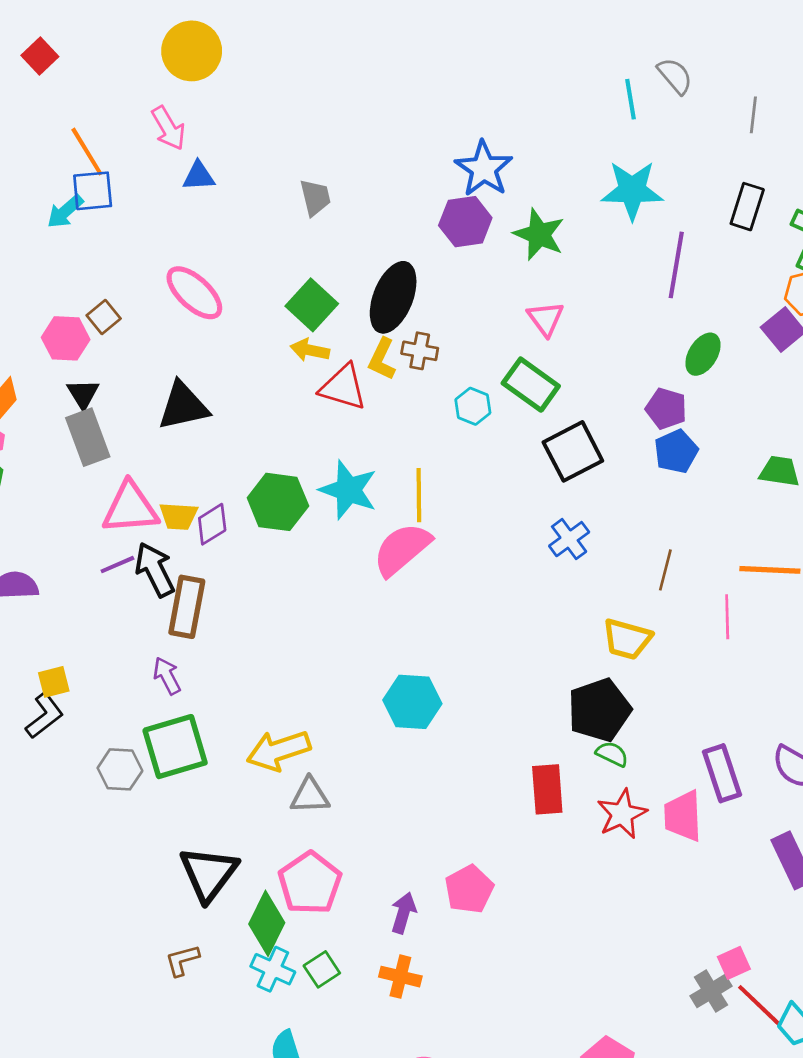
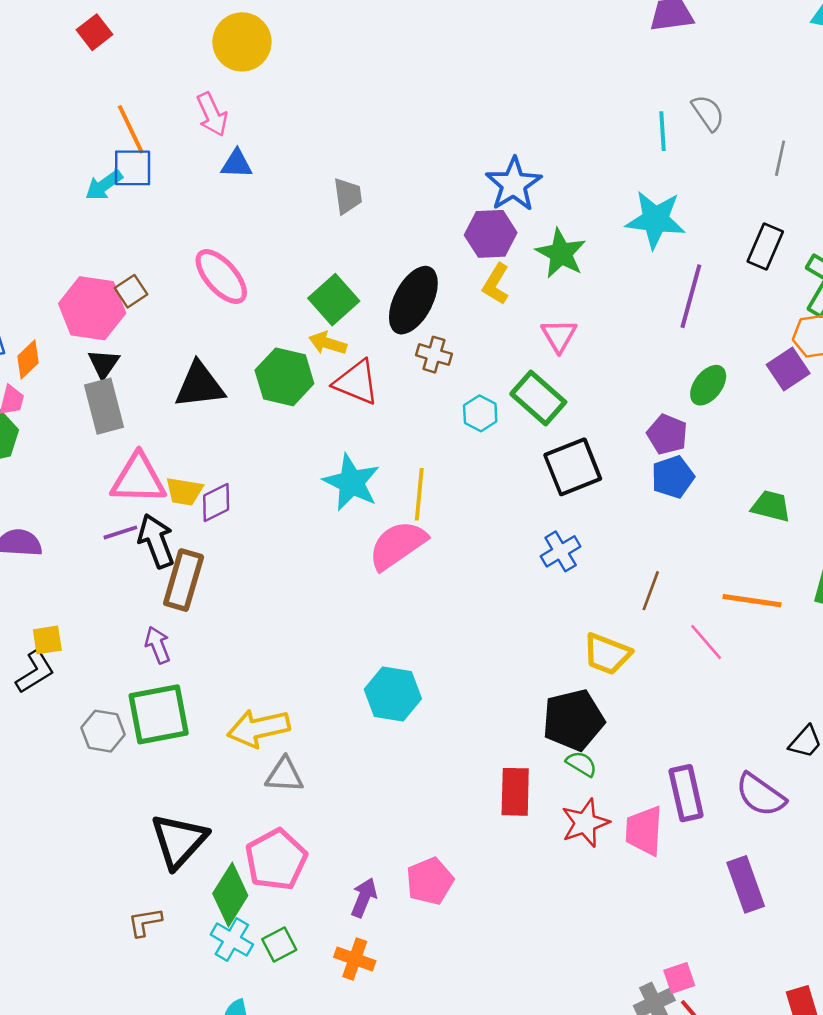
pink hexagon: (66, 338) -> (92, 308), size x1.4
yellow L-shape: (382, 359) -> (496, 284), moved
green hexagon: (278, 502) -> (284, 377), moved
pink line: (727, 617) -> (706, 642), turned -45

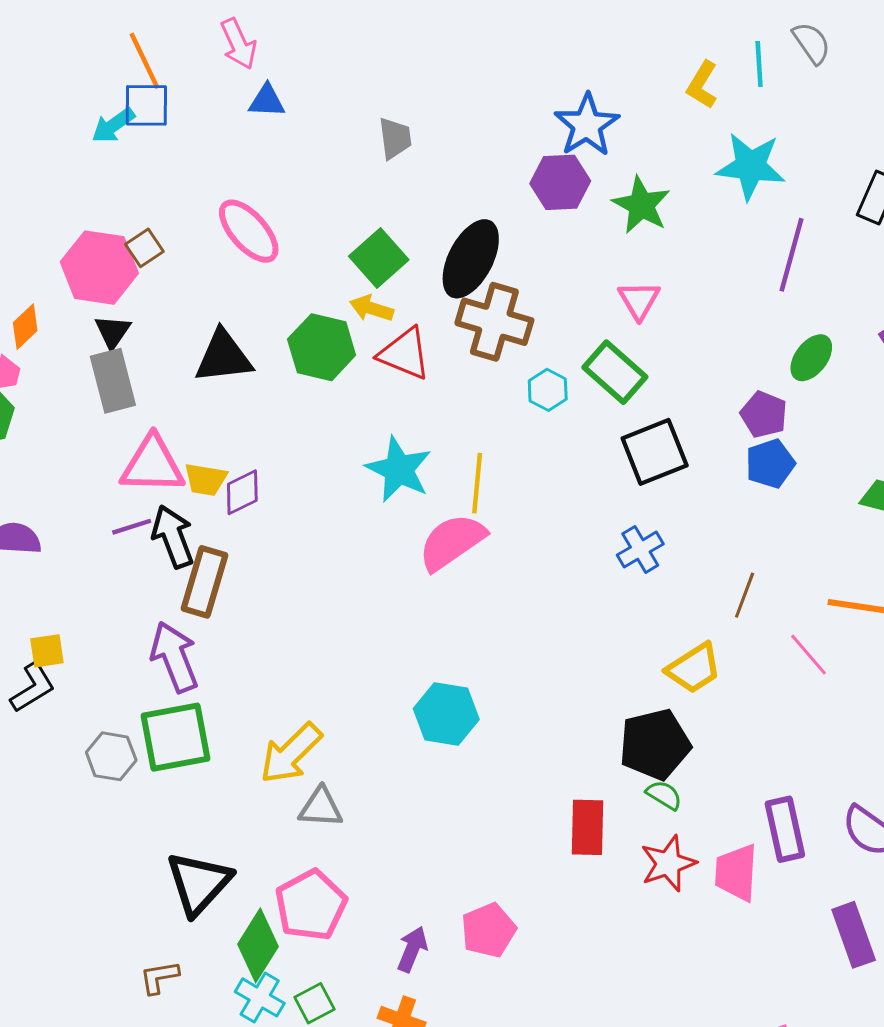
yellow L-shape: (496, 284) -> (702, 85), moved
brown cross: (434, 355) -> (494, 322), size x1.8
purple arrow: (158, 645) -> (174, 657), size x1.6
yellow trapezoid: (607, 654) -> (694, 668), turned -54
yellow arrow: (259, 728) -> (291, 753), turned -32

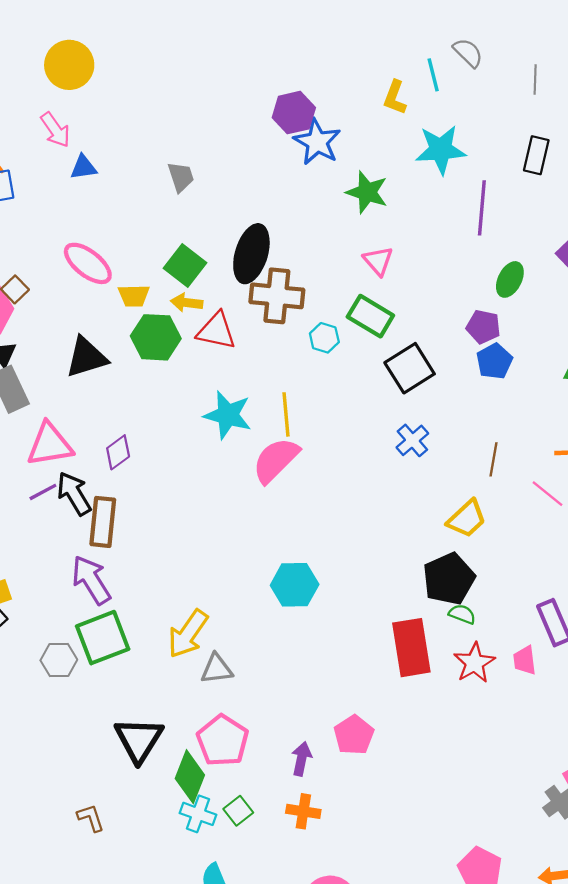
purple hexagon: (560, 182) -> (294, 113), moved
yellow trapezoid: (206, 479) -> (134, 296), moved
red rectangle: (587, 827) -> (411, 648), size x1.4
pink trapezoid: (736, 873) -> (525, 660), size x0.7
brown L-shape: (159, 977) -> (91, 818), moved, turned 92

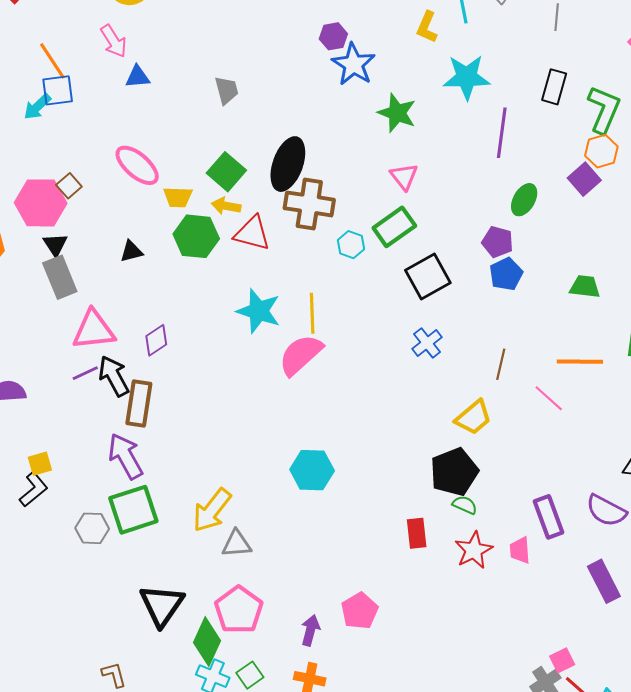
purple hexagon: (294, 113) -> (333, 36), size x0.7
green rectangle: (370, 316) -> (394, 227), turned -69
black triangle: (86, 357) -> (131, 251), size x0.6
red rectangle: (411, 648) -> (417, 533), size x0.6

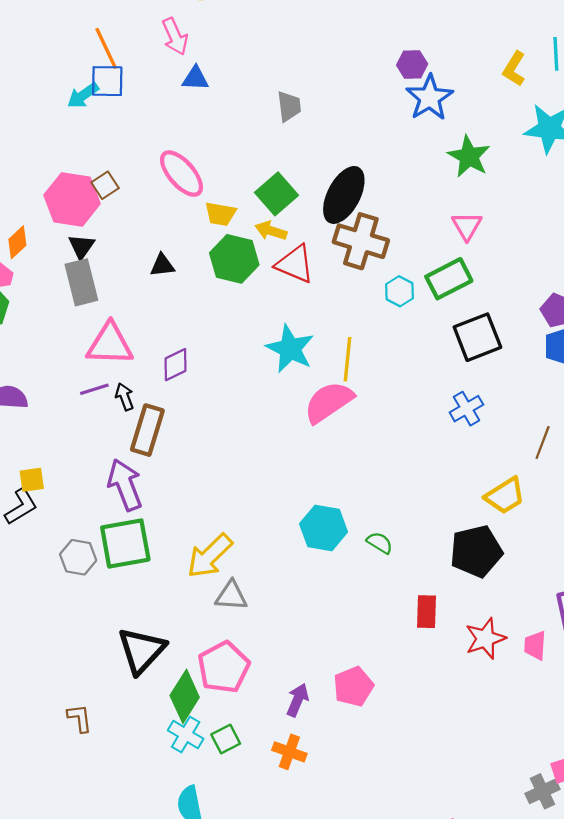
black arrow: (114, 376) -> (124, 397), size x0.6
green semicircle: (465, 505) -> (380, 543), moved

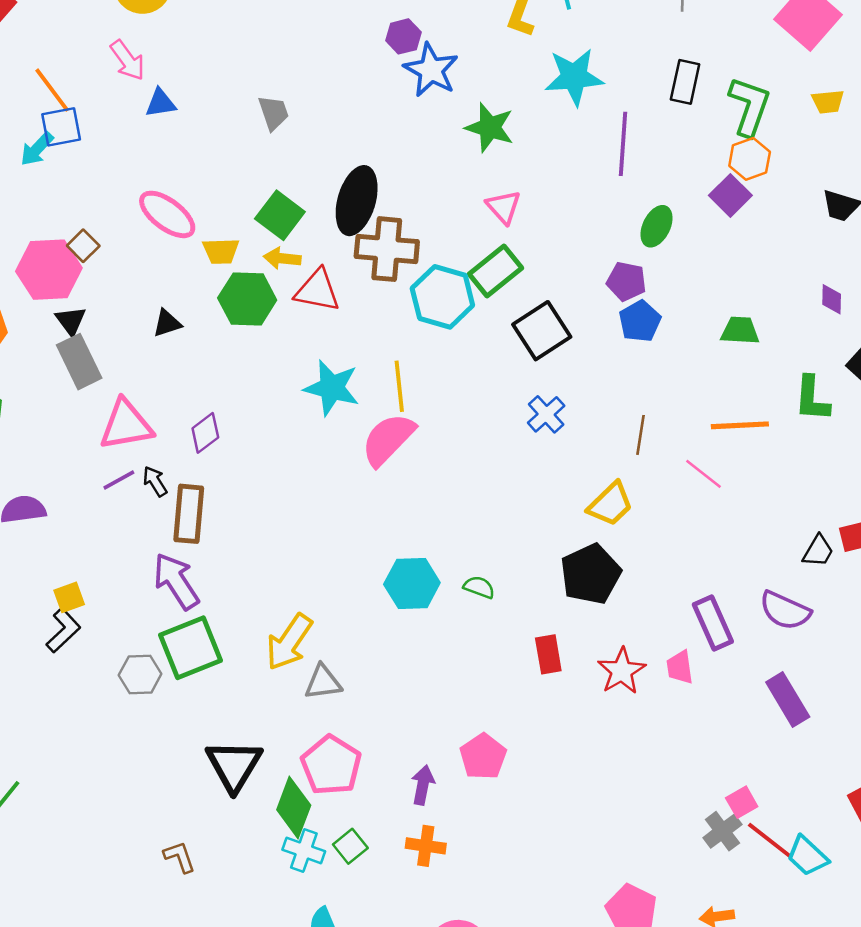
cyan hexagon: (400, 291) -> (442, 297), size x1.8

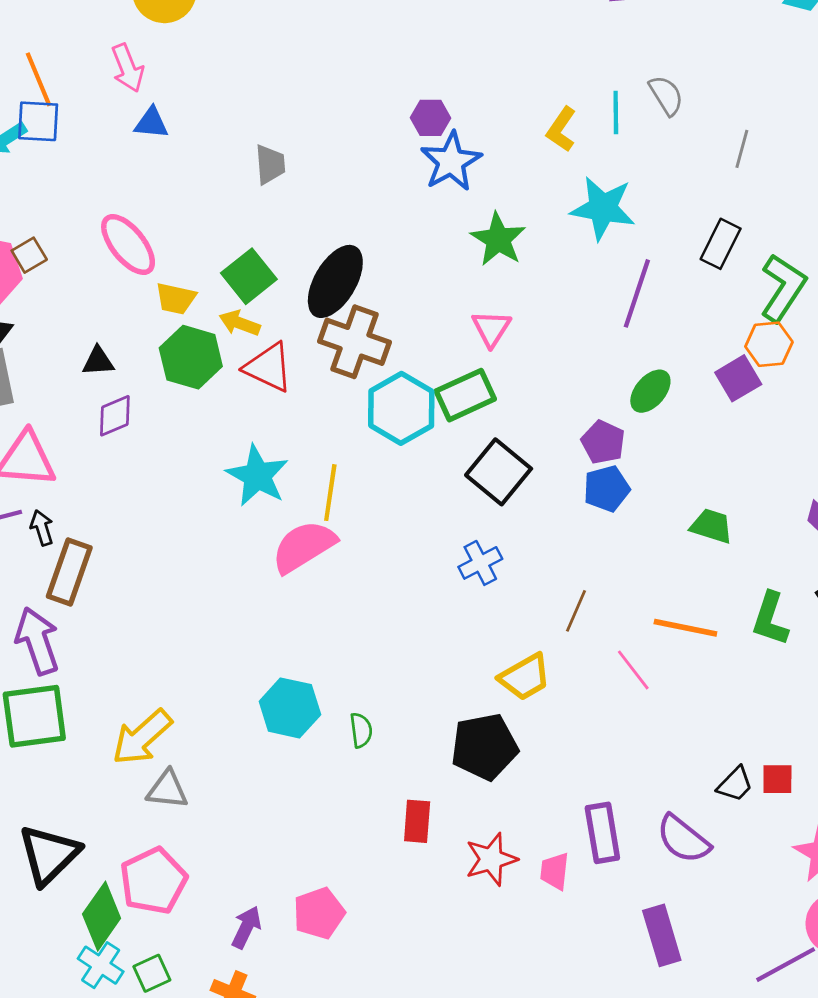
black square: (542, 331) -> (499, 472), turned -32
purple diamond: (205, 433) -> (115, 416), moved
green semicircle: (479, 587) -> (361, 730), turned 48

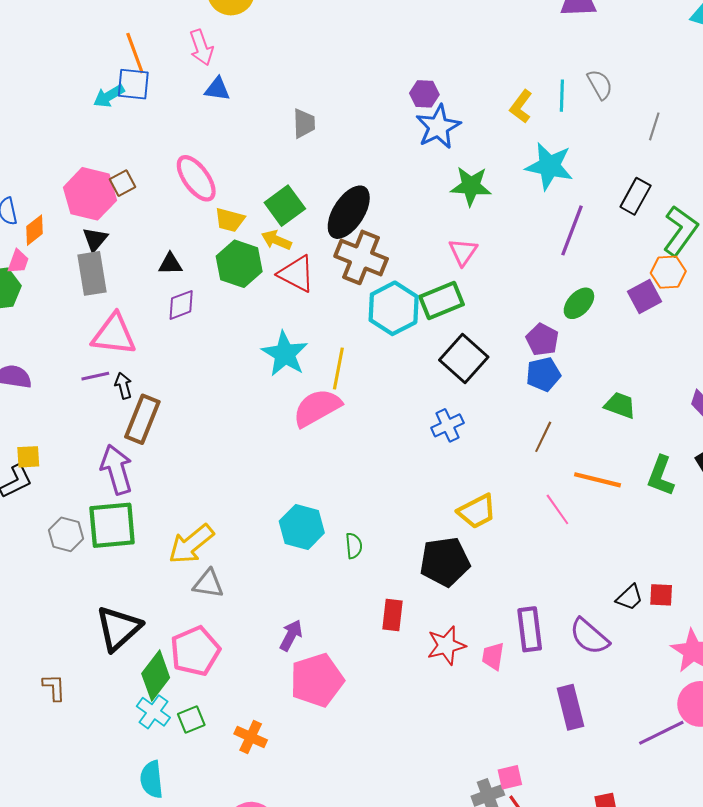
green star: (498, 239) -> (471, 186), turned -30
brown line: (576, 611) -> (543, 437), moved
pink pentagon: (319, 913) -> (317, 680), size x1.4
purple arrow: (246, 927) -> (291, 635), moved

